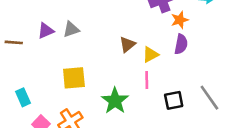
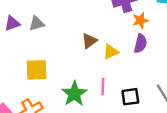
pink line: (147, 80) -> (103, 87), moved

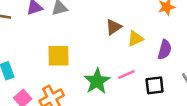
purple semicircle: (140, 44) -> (165, 50), moved
pink line: (103, 87) -> (126, 74), turned 63

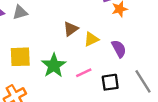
purple semicircle: (165, 50) -> (119, 49), turned -42
green star: (97, 81) -> (54, 65), moved

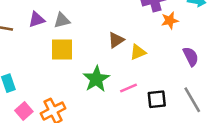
purple semicircle: (119, 49) -> (191, 57), moved
yellow square: (20, 57) -> (62, 50), moved

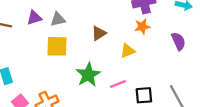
orange star: (170, 21) -> (142, 26), moved
brown triangle: (116, 40) -> (99, 33), moved
purple semicircle: (191, 57) -> (178, 41), moved

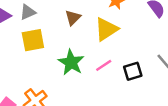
yellow triangle: (128, 51) -> (106, 29), size x1.5

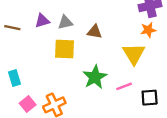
brown triangle: (73, 18) -> (95, 32), moved, turned 42
yellow triangle: (106, 29) -> (134, 54), turned -40

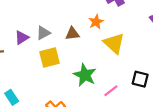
orange star: (148, 30) -> (96, 22), moved
pink line: (124, 86) -> (111, 91), moved
black square: (150, 98) -> (140, 79), turned 35

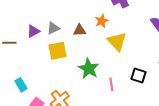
pink line: (111, 91) -> (111, 84), turned -64

